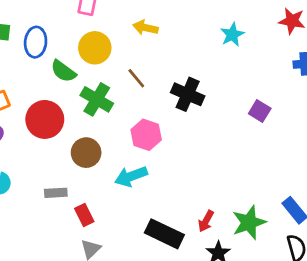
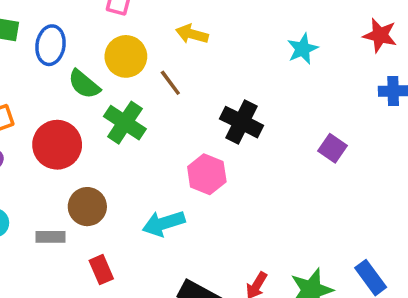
brown line: (136, 78) -> (170, 83), moved
pink hexagon: (146, 135) -> (207, 174), moved
brown circle: (86, 153) -> (87, 207), moved
gray rectangle: (56, 193) -> (51, 237), moved

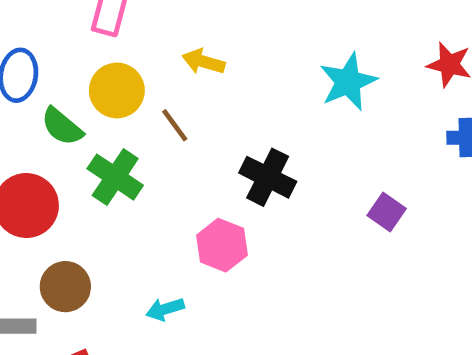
cyan star: (303, 49) -> (348, 82), size x1.4
cyan arrow: (164, 223) -> (165, 309), size x0.7

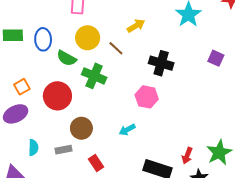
yellow arrow: (203, 62) -> (136, 26), moved, turned 144
purple square: (387, 212) -> (216, 58), moved

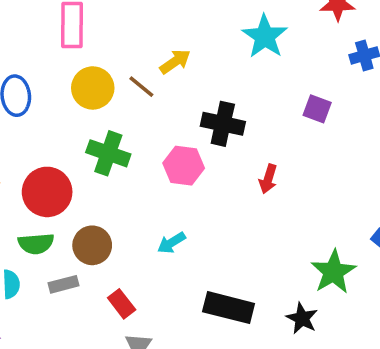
brown line: (116, 48) -> (141, 87), moved
green semicircle: (67, 58) -> (36, 244), moved, turned -30
pink hexagon: (147, 97) -> (184, 166), moved
red arrow: (187, 156) -> (268, 179), moved

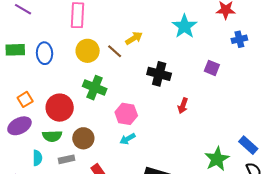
pink hexagon: (184, 166) -> (126, 114), moved

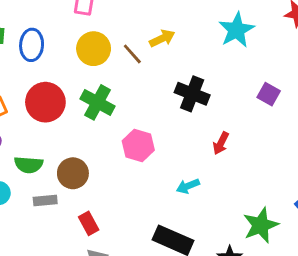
red circle: (60, 108) -> (45, 102), moved
cyan arrow: (128, 139) -> (188, 186), moved

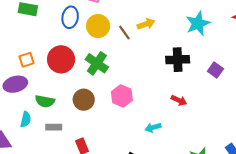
blue ellipse: (32, 45) -> (70, 17), moved
black cross: (192, 94) -> (178, 60), moved, turned -30
red arrow: (221, 143) -> (179, 100), turned -98
brown circle: (73, 173) -> (84, 100), moved

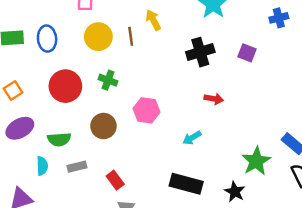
blue ellipse: (70, 17) -> (47, 39), moved
yellow arrow: (146, 24) -> (153, 20), turned -84
brown line: (124, 32) -> (131, 36), turned 42
orange square: (27, 60) -> (13, 91), moved
green cross: (97, 63) -> (108, 80), size x0.7

